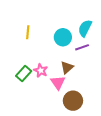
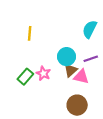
cyan circle: (63, 37) -> (67, 57), moved
purple line: (82, 47) -> (91, 59), moved
pink triangle: (58, 83) -> (81, 77), moved, turned -42

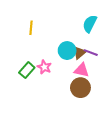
purple line: (91, 59) -> (91, 53), turned 40
brown triangle: (71, 70) -> (79, 53), moved
brown circle: (77, 105) -> (80, 88), moved

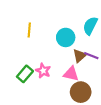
cyan circle: (67, 51) -> (66, 37), moved
pink triangle: (81, 70) -> (71, 74), moved

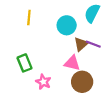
pink star: (43, 71) -> (43, 82), moved
green rectangle: (25, 74) -> (25, 63), turned -63

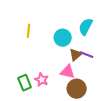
green rectangle: (25, 63) -> (25, 83), moved
pink star: (43, 82) -> (42, 80), moved

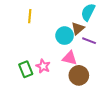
cyan circle: (63, 38) -> (65, 36), moved
brown triangle: (76, 55) -> (78, 28), moved

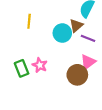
yellow line: (30, 16) -> (29, 21), moved
pink triangle: (70, 58) -> (88, 62), moved, turned -49

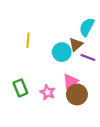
pink triangle: (88, 62) -> (70, 81), moved
pink star: (40, 65) -> (48, 92), moved

